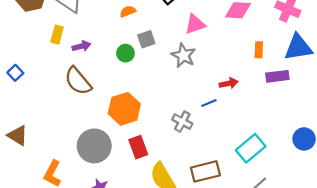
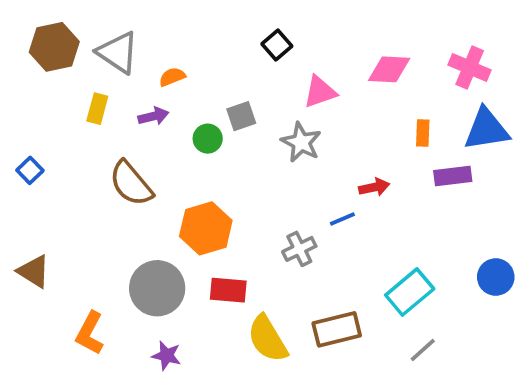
orange semicircle: (128, 11) -> (172, 77), moved
purple arrow: (81, 46) -> (153, 116), moved
gray cross: (182, 122) -> (299, 249), turned 36
red rectangle: (138, 147) -> (228, 290), turned -65

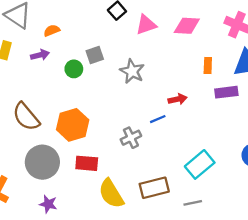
pink triangle: (320, 92) -> (146, 25), moved
brown semicircle: (131, 183) -> (26, 117), moved
gray line: (423, 350) -> (193, 203), moved, turned 30

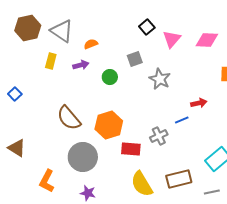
pink triangle: (146, 25) -> (172, 39), turned -30
gray square: (95, 55) -> (135, 59), moved
red rectangle: (87, 163) -> (131, 149), moved

